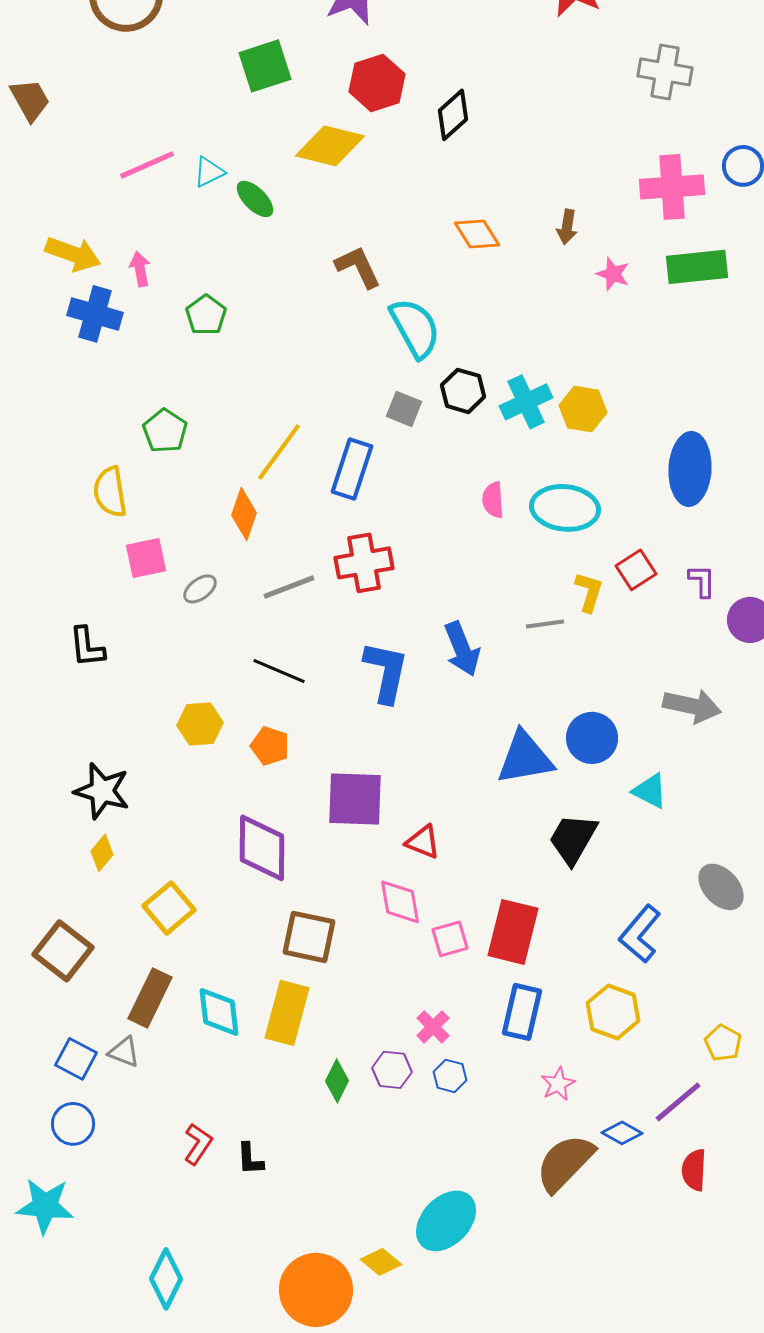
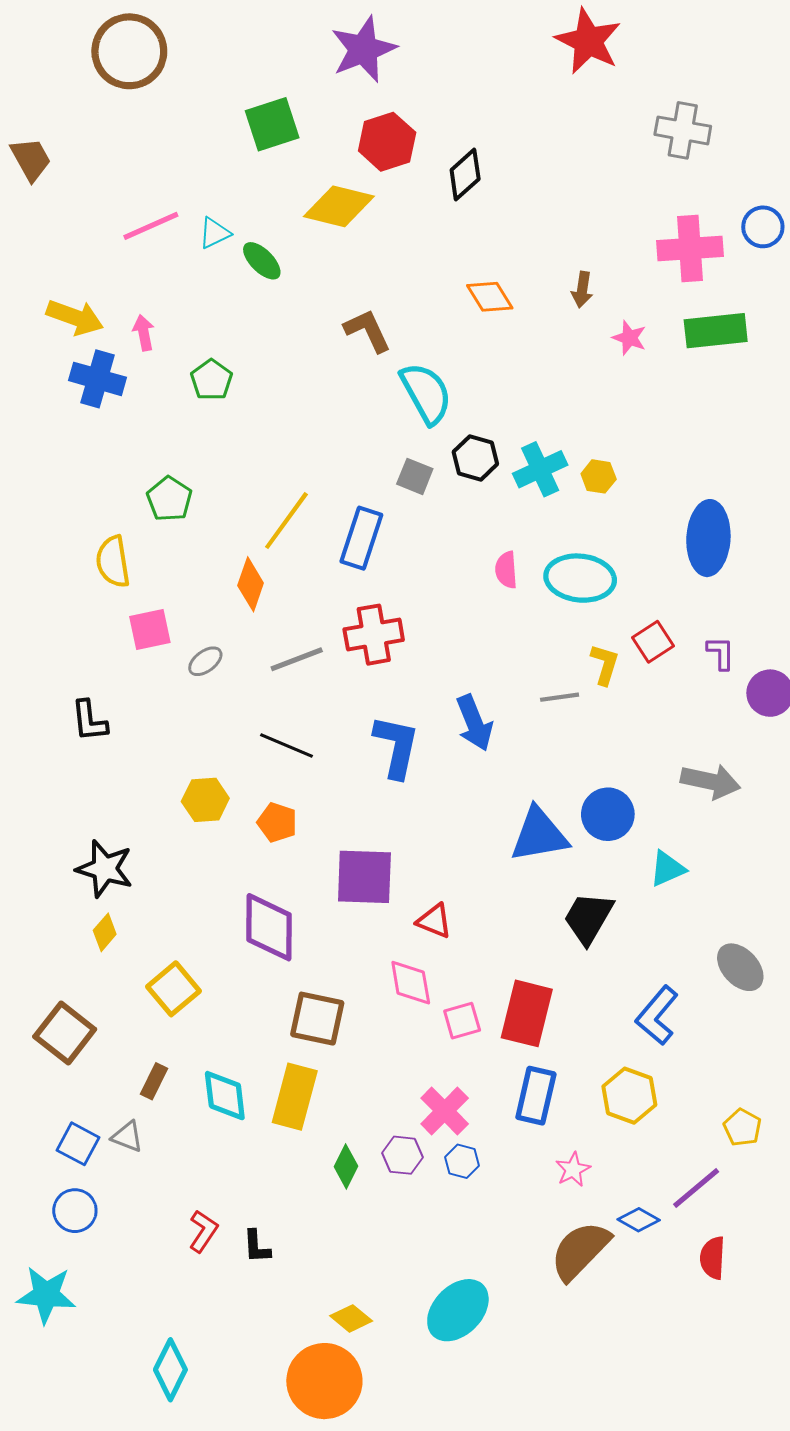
yellow hexagon: (583, 409) -> (599, 476), size x0.7
cyan triangle: (650, 791) -> (667, 869), turned -51
brown rectangle: (150, 998) -> (154, 1081), size x0.6
pink cross: (433, 1027) -> (445, 1111), size x1.4
yellow diamond: (381, 1262) -> (351, 1318), moved

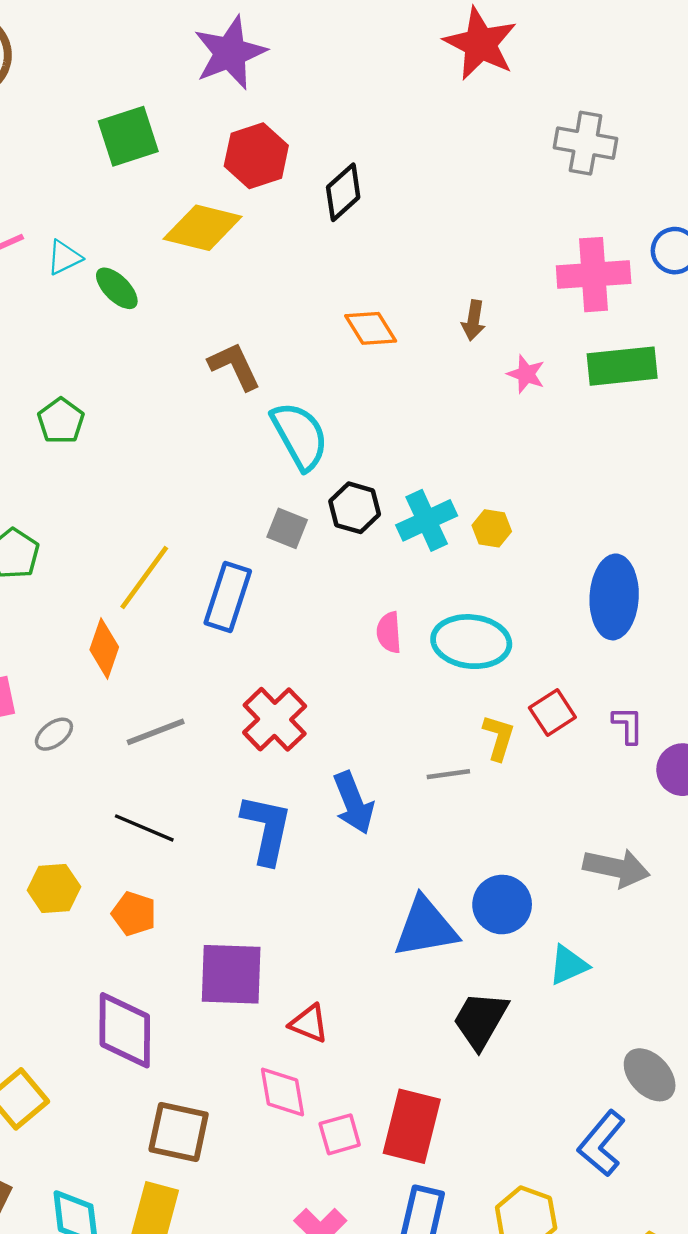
red cross: (374, 635) -> (275, 719), moved, turned -34
blue L-shape: (657, 1016) -> (602, 1143), moved

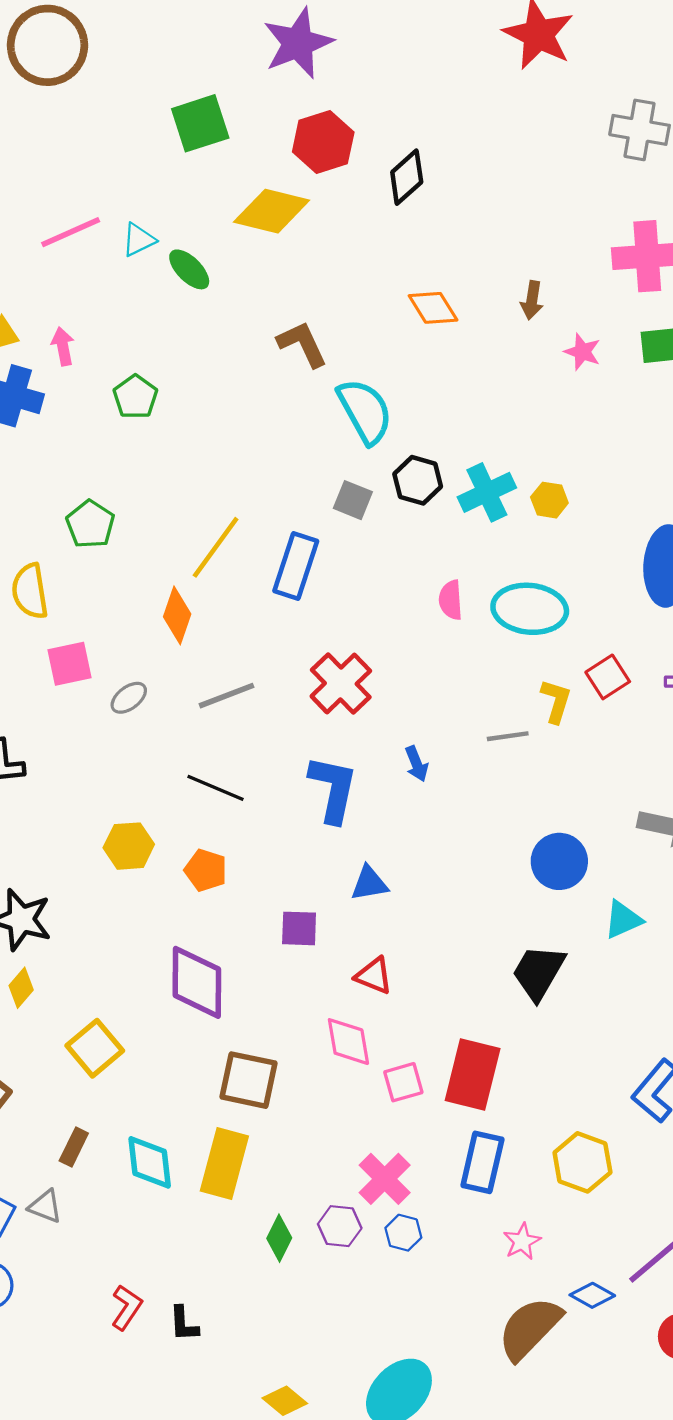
blue arrow: (353, 803) -> (417, 764), size x0.6
blue triangle: (425, 927) -> (369, 883), moved, size x0.6
purple square: (231, 974) -> (299, 928), size x0.6

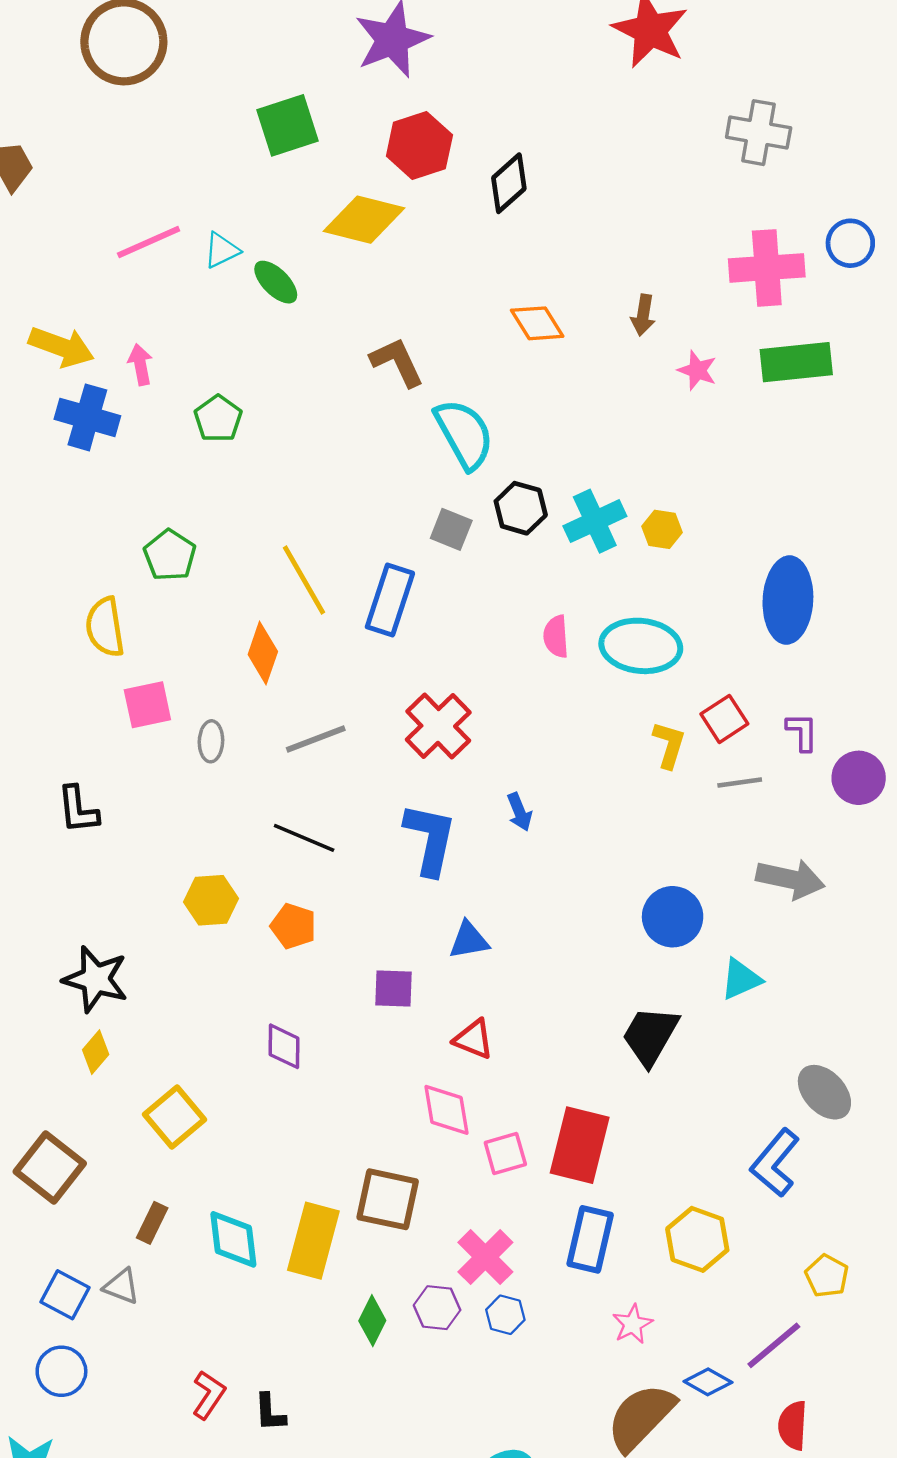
yellow line: (216, 547) -> (304, 580), turned -66
gray ellipse: (129, 698) -> (211, 741), turned -51
gray line: (508, 736) -> (740, 783), moved
purple diamond: (197, 982) -> (284, 1046), size x0.6
brown square: (248, 1080) -> (388, 1199), moved

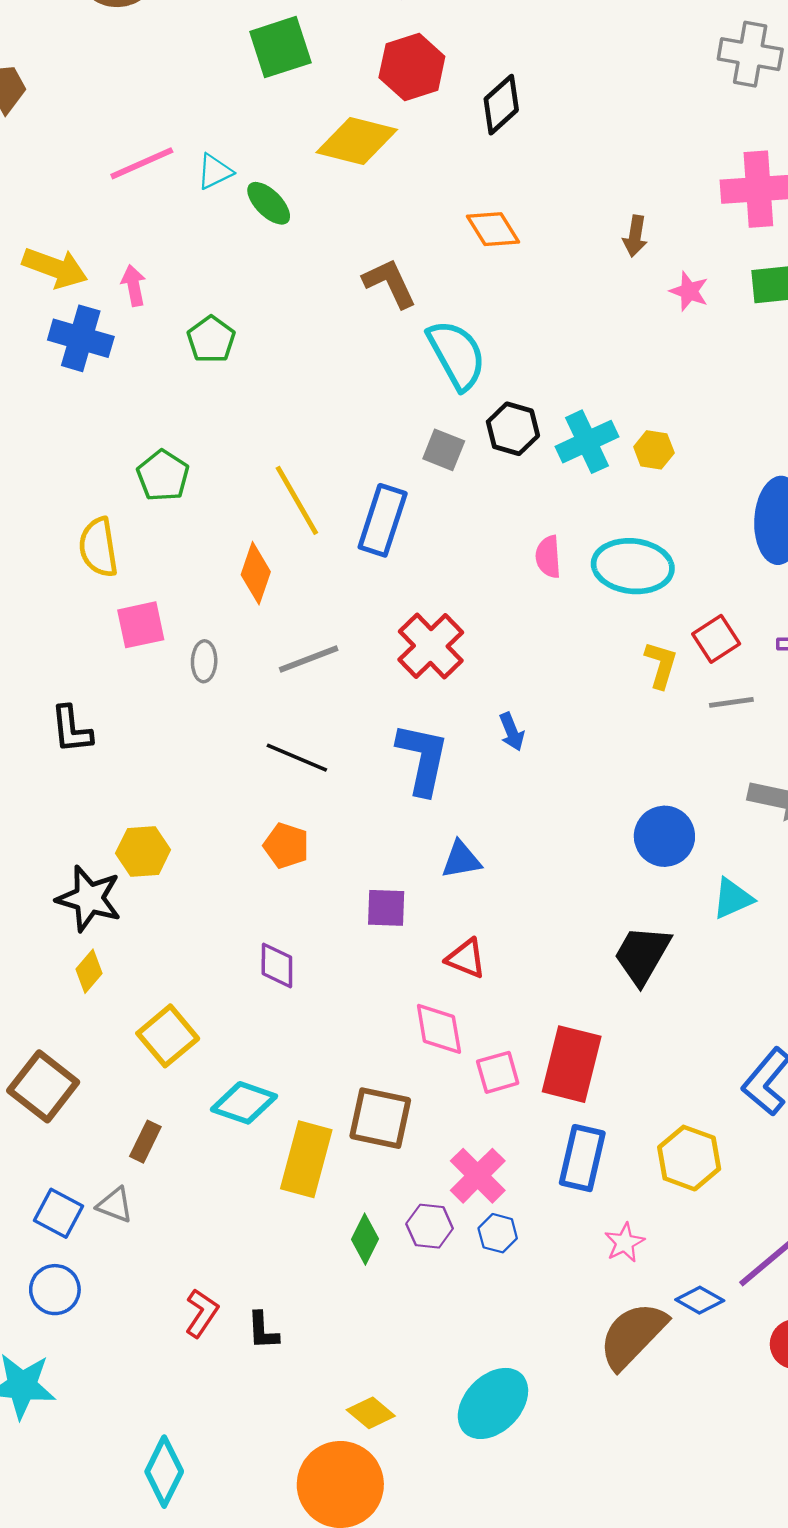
orange diamond: (537, 323) -> (493, 229), moved
yellow hexagon: (211, 900) -> (143, 852), moved
cyan diamond: (233, 1239) -> (244, 1103), moved, turned -64

